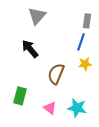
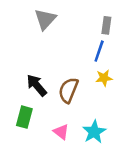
black arrow: (30, 49) -> (37, 85), moved
cyan star: (77, 108) -> (94, 132), turned 30

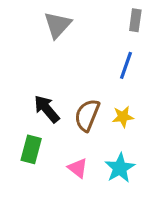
gray rectangle: (106, 25) -> (135, 20), moved
yellow star: (104, 78) -> (123, 117), moved

